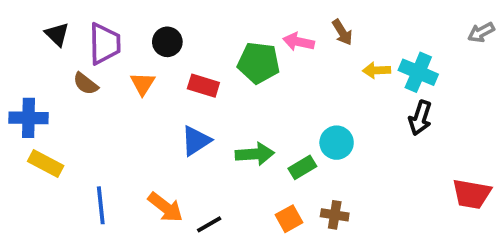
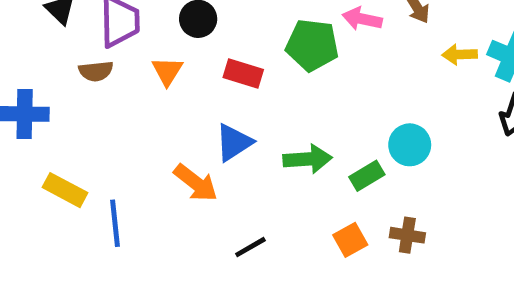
brown semicircle: (86, 84) -> (96, 71), turned -44
yellow rectangle: (46, 164) -> (65, 190), moved
orange arrow: (165, 207) -> (196, 183), moved

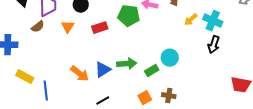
yellow arrow: (460, 55) -> (191, 20), turned -40
brown semicircle: (96, 71) -> (38, 27), turned -32
red rectangle: (243, 74) -> (100, 28), turned -35
blue triangle: (234, 142) -> (103, 70), moved

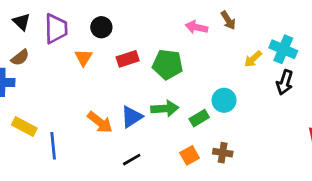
green pentagon: (129, 16) -> (168, 64), moved
yellow arrow: (191, 20) -> (253, 59), moved
brown semicircle: (38, 27) -> (20, 58), moved

